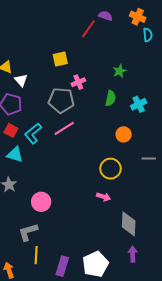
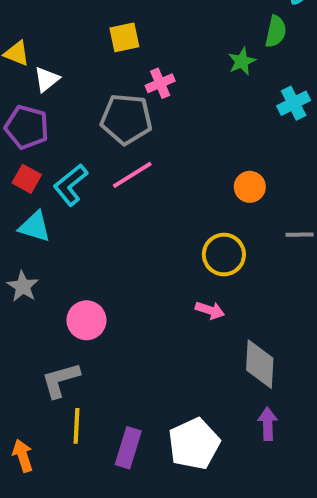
white triangle: (21, 80) -> (47, 79), turned 32
green semicircle: (110, 98) -> (276, 31), moved
cyan cross: (139, 104) -> (294, 103), moved

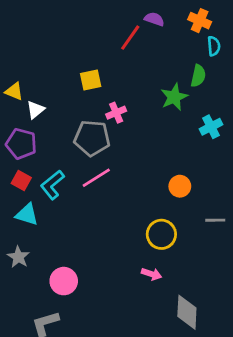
green star: (242, 61) -> (174, 97), size x1.4

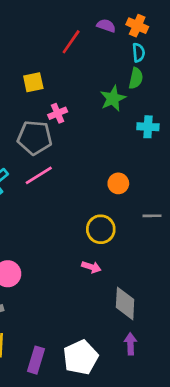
purple semicircle: (154, 19) -> (106, 26), moved
cyan semicircle: (214, 46) -> (139, 53), moved
cyan cross: (211, 127) -> (148, 127), turned 30

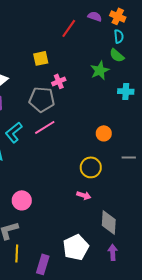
green semicircle: (136, 78) -> (117, 55), turned 119
white pentagon: (81, 357) -> (76, 247), moved

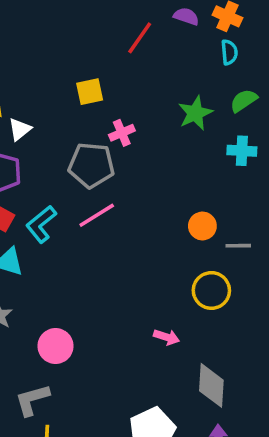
green semicircle: (117, 55) -> (244, 101), moved, turned 105
gray line: (129, 157) -> (238, 246), moved
yellow circle: (91, 167) -> (211, 290), moved

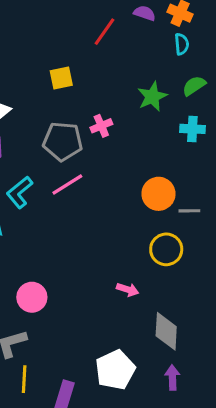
pink cross: (122, 133) -> (101, 126), moved
orange circle: (202, 226) -> (158, 194), size x1.4

